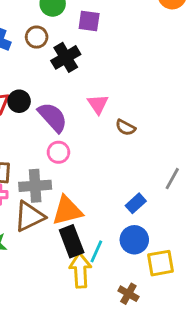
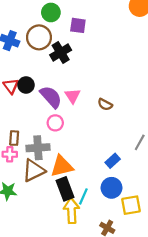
brown circle: (37, 37) -> (39, 37), size x1.5
pink triangle: (98, 104) -> (73, 96), moved

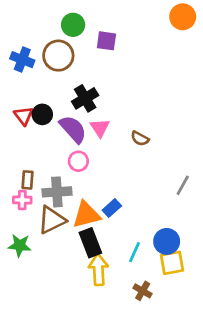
black cross: (61, 53) -> (85, 98), moved
blue rectangle: (113, 161) -> (112, 208), moved
blue circle: (112, 188) -> (167, 241), moved
cyan line: (83, 196) -> (135, 252), moved

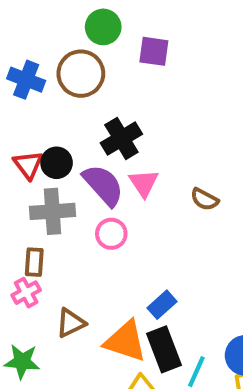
gray cross: (57, 192) -> (52, 211), moved
pink cross: (22, 200) -> (26, 293), turned -30
orange triangle: (86, 215) -> (125, 341), moved, turned 32
brown triangle: (52, 220) -> (71, 323), size x0.7
black rectangle: (90, 243) -> (164, 349), moved

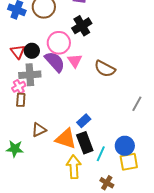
black cross: (121, 138) -> (82, 26), moved
brown semicircle: (205, 199) -> (105, 69), size x1.5
pink circle: (111, 234) -> (59, 43), moved, size x1.5
pink cross: (26, 293) -> (19, 87), moved

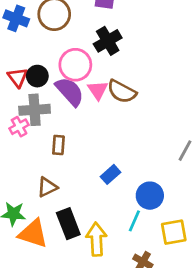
brown semicircle: (105, 69) -> (122, 91), moved
brown rectangle: (21, 100) -> (58, 145), moved
orange triangle: (66, 139) -> (33, 234), moved
black rectangle: (85, 143) -> (68, 224), moved
blue circle: (125, 146) -> (150, 196), moved

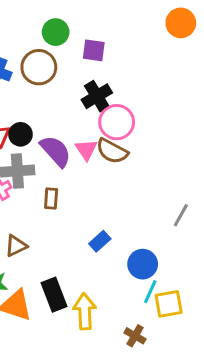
pink circle: (75, 65) -> (117, 122), moved
brown rectangle: (58, 145) -> (51, 198), moved
brown triangle: (47, 187) -> (16, 246), moved
cyan line: (134, 221) -> (150, 292), moved

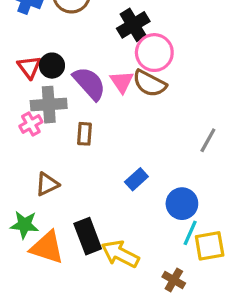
gray line: (181, 215) -> (208, 140), moved
yellow arrow: (85, 311) -> (120, 254), turned -60

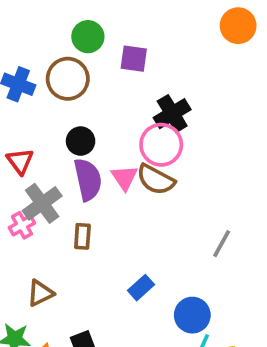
black cross: (133, 25) -> (172, 114), moved
black circle: (52, 66) -> (81, 141), moved
purple semicircle: (89, 83) -> (88, 180), turned 30
gray cross: (49, 105) -> (42, 203), turned -32

